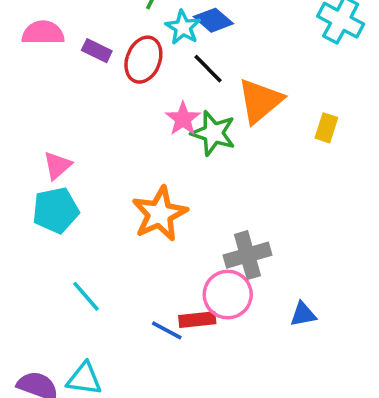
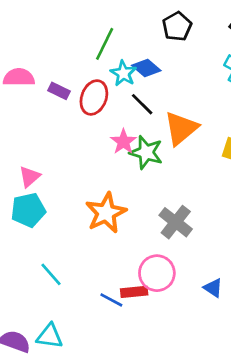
gray cross: (247, 255) -> (176, 222), moved, turned -36
blue triangle: (303, 314) -> (213, 288), turned 45

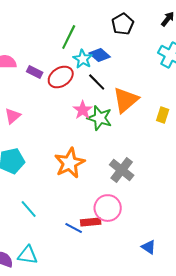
red ellipse: (94, 97) -> (61, 77), turned 35
pink triangle: (30, 177) -> (13, 116), moved
blue triangle: (213, 288) -> (149, 247), moved

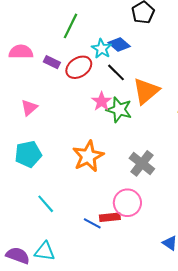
green line: (69, 37) -> (71, 26), moved

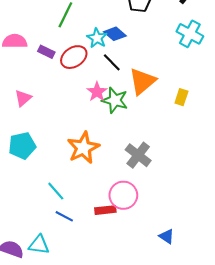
cyan line: (46, 204) -> (56, 191), moved
blue line: (92, 223) -> (64, 216), moved

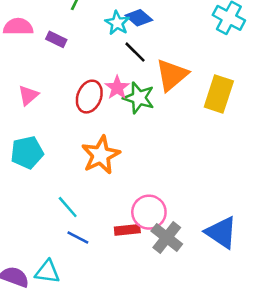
red ellipse: (74, 57) -> (89, 97), moved, turned -35
yellow rectangle: (181, 97) -> (219, 94), size x1.8
gray cross: (138, 155) -> (167, 238), moved
blue triangle: (167, 236) -> (221, 232), moved, size x1.8

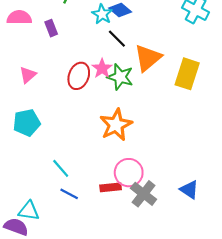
purple rectangle: (56, 39) -> (51, 28), turned 42
orange star: (101, 155) -> (116, 125), moved
blue triangle: (221, 232) -> (189, 190), size x0.7
cyan triangle: (47, 272) -> (29, 211), moved

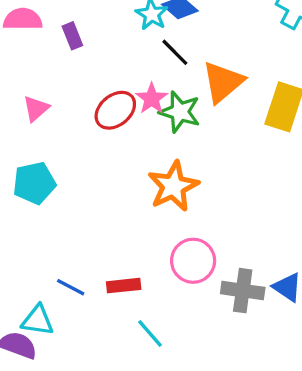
red ellipse: (79, 76) -> (115, 110), turned 30
cyan line: (61, 168) -> (150, 334), moved
red rectangle: (111, 187) -> (124, 286), moved
blue line: (69, 194) -> (71, 287), moved
gray cross: (144, 194) -> (243, 291), moved, turned -30

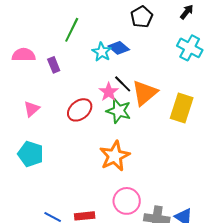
black line: (175, 52) -> (123, 84), moved
pink star: (152, 99) -> (109, 92), moved
cyan pentagon: (34, 183) -> (31, 154), turned 30

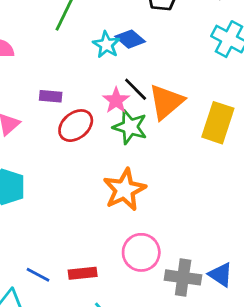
purple rectangle: (54, 65) -> (51, 96), moved, turned -63

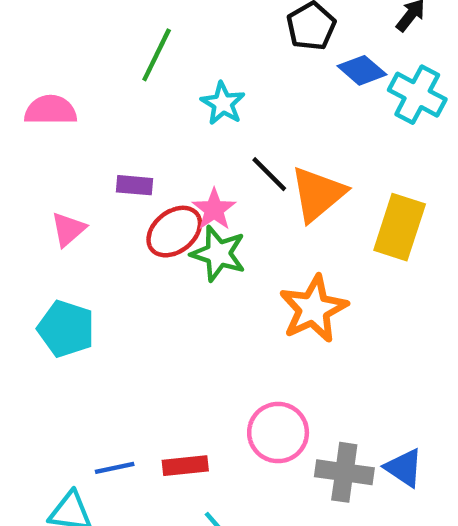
blue diamond: (130, 39) -> (362, 70), moved
pink star: (116, 100) -> (214, 209), moved
green star: (130, 127) -> (218, 254), moved
orange star: (124, 190) -> (313, 309), moved
blue line: (38, 275) -> (115, 468), turned -40

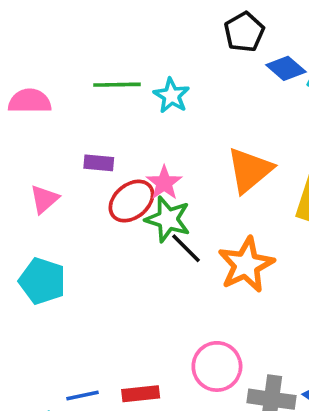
green line: (157, 55) -> (117, 85), moved, turned 63
black line: (269, 174) -> (186, 248), moved

